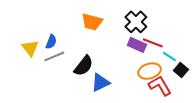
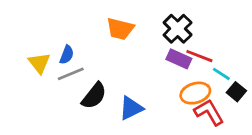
black semicircle: (84, 66) -> (94, 96), moved

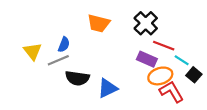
blue semicircle: (67, 55) -> (64, 45), moved
purple rectangle: (179, 59) -> (147, 59), moved
black semicircle: (94, 96) -> (77, 78), turned 60

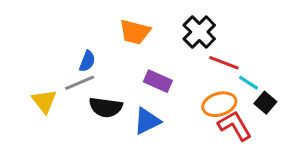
yellow triangle: (33, 51) -> (44, 101), moved
purple rectangle: (147, 59) -> (158, 81), moved

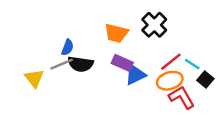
orange trapezoid: (135, 32) -> (116, 33), moved
red line: (224, 63) -> (171, 62), moved, turned -60
black semicircle: (106, 107) -> (81, 64), moved
blue triangle: (147, 121) -> (135, 75), moved

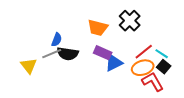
black square: (205, 80) -> (164, 67), moved

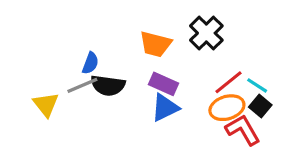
blue triangle: (114, 63) -> (165, 108), moved

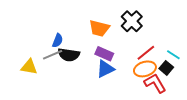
cyan line: (257, 85) -> (173, 55), moved
yellow triangle: (46, 104) -> (29, 67), turned -42

